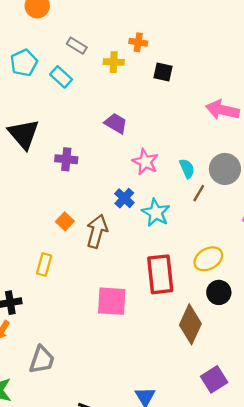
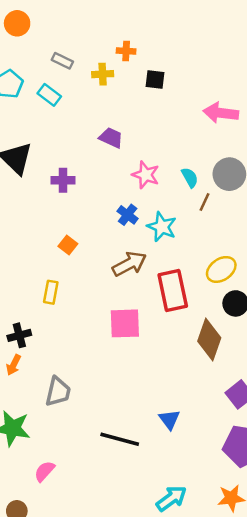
brown arrow: (97, 231) -> (129, 264), moved, turned 52

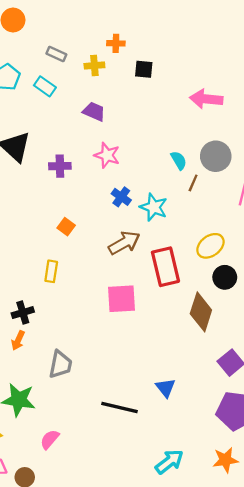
purple trapezoid: (111, 138) -> (94, 111), moved
pink star: (146, 175) -> (107, 155), moved

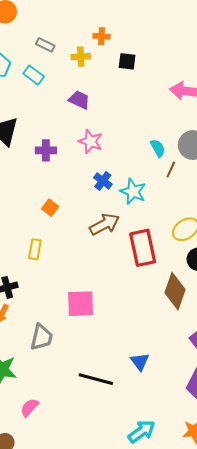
pink square: (121, 299) -> (81, 304), moved

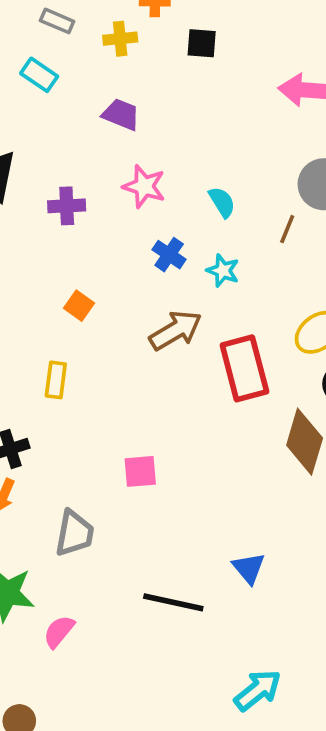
cyan semicircle: (158, 148) -> (222, 202), moved
cyan star: (133, 191) -> (223, 271), size x0.7
pink square: (81, 304) -> (140, 471), size x0.7
pink semicircle: (29, 407) -> (59, 632), moved

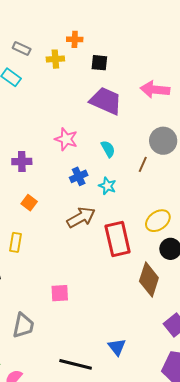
purple trapezoid: (121, 115) -> (106, 101), moved, size x1.6
purple cross: (67, 206) -> (22, 162), moved
blue cross: (169, 255) -> (79, 176), turned 30

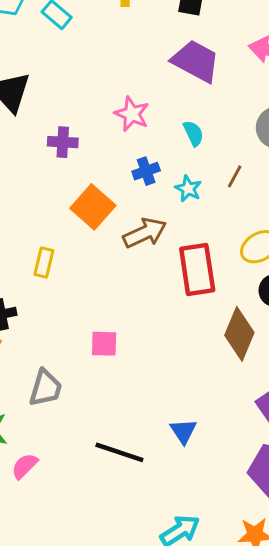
brown line: (143, 164) -> (235, 176), moved
orange square: (29, 203) -> (93, 207), moved, size x1.8

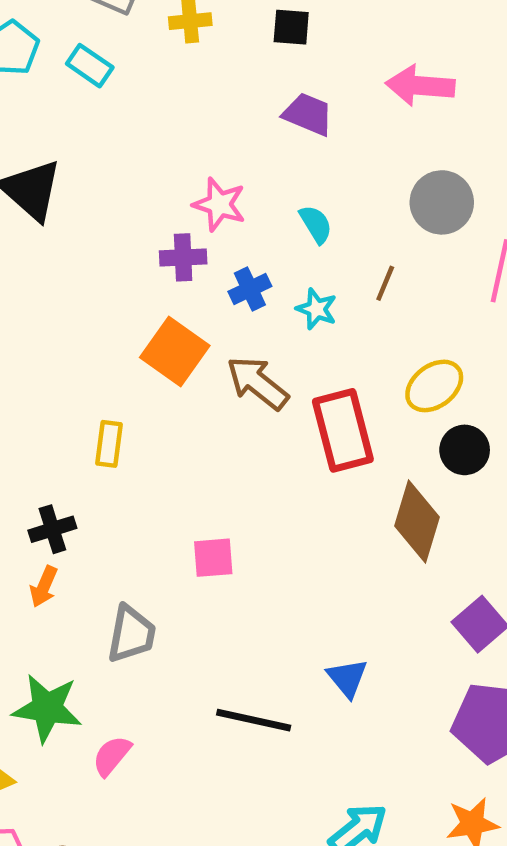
purple trapezoid: (196, 61) -> (308, 114), size x0.7
purple cross: (63, 142) -> (183, 257), moved
brown arrow: (145, 233) -> (258, 383), turned -111

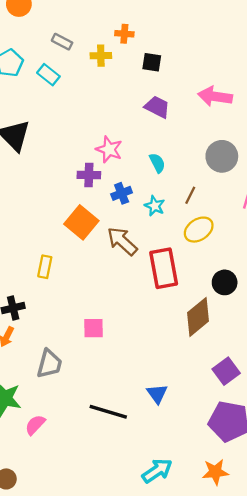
yellow ellipse: (434, 386) -> (199, 230), moved
brown diamond: (417, 521) -> (198, 317), turned 30

